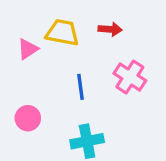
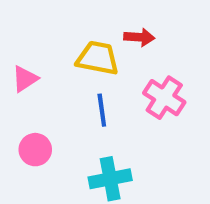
yellow trapezoid: (62, 33) -> (98, 58), moved
pink triangle: (28, 49) -> (25, 79), moved

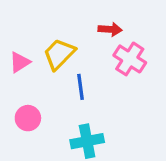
yellow trapezoid: (98, 58) -> (59, 54), moved, turned -56
pink cross: (164, 98) -> (130, 59), moved

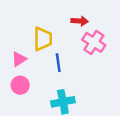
yellow trapezoid: (59, 54) -> (43, 39), turned 135
pink triangle: (20, 62) -> (19, 59), moved

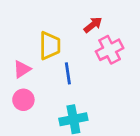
red arrow: (80, 21) -> (93, 25), turned -42
pink cross: (94, 42) -> (110, 50), turned 30

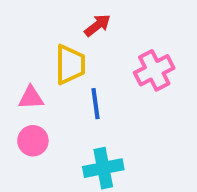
red arrow: (93, 25) -> (97, 25), moved
pink triangle: (22, 69) -> (31, 98), turned 30

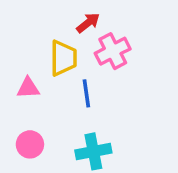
pink cross: (154, 70) -> (113, 51), moved
pink circle: (33, 141) -> (30, 144), moved

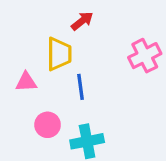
pink cross: (113, 51) -> (145, 56), moved
pink circle: (30, 144) -> (48, 125), moved

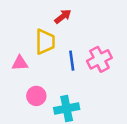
pink cross: (145, 56) -> (99, 59), moved
blue line: (80, 87) -> (72, 61), moved

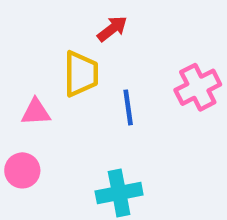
pink cross: (99, 59) -> (198, 87), moved
pink circle: (36, 96) -> (22, 170), moved

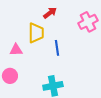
pink cross: (198, 87) -> (88, 22), moved

